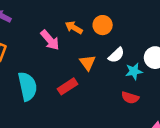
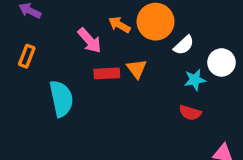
orange circle: (103, 25) -> (156, 22), size x1.5
white semicircle: (116, 55) -> (184, 45), moved
red rectangle: (67, 86) -> (107, 73), moved, turned 30

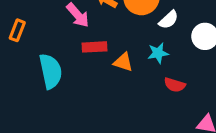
orange triangle: (137, 69) -> (123, 62), moved, turned -35
cyan star: (195, 80) -> (158, 53), moved

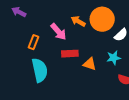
orange rectangle: (17, 30) -> (33, 42), moved

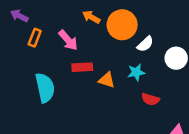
orange arrow: (78, 21) -> (91, 17), moved
orange rectangle: (33, 42) -> (35, 38), moved

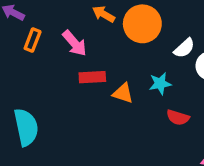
white semicircle: (145, 44) -> (184, 48), moved
cyan semicircle: (45, 88) -> (26, 127), moved

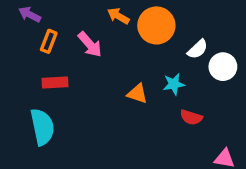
red rectangle: (92, 77) -> (55, 83), moved

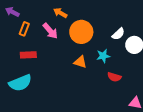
orange arrow: (118, 16) -> (60, 13), moved
orange circle: (156, 25) -> (81, 32), moved
cyan semicircle: (42, 127) -> (20, 83), turned 80

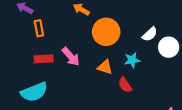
orange rectangle: (24, 29) -> (39, 28), turned -32
pink arrow: (50, 31) -> (71, 57), moved
red semicircle: (114, 77) -> (125, 85), moved, turned 40

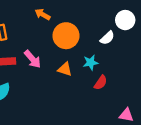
white circle: (169, 47) -> (125, 20), moved
red semicircle: (125, 85) -> (101, 83), moved, turned -112

